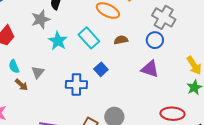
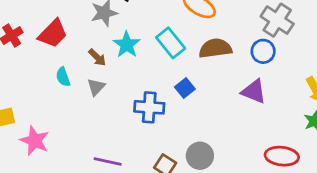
brown semicircle: (121, 40) -> (215, 48), size x1.6
brown arrow: (21, 85) -> (97, 57), moved

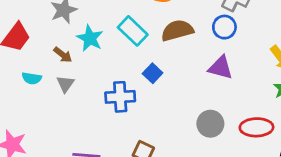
cyan semicircle: (63, 77) -> (32, 78), turned -54
gray circle: (200, 156) -> (210, 124), moved

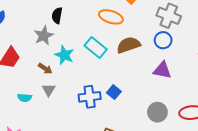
blue square: (153, 73) -> (114, 92), moved
cyan semicircle: (32, 78) -> (25, 98), moved

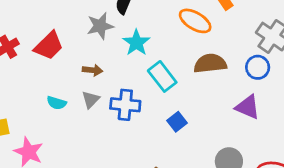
cyan rectangle: (96, 48) -> (162, 76), moved
cyan star: (64, 55) -> (136, 43), moved
brown arrow: (45, 69) -> (92, 70), turned -40
blue cross: (90, 97) -> (125, 105), moved

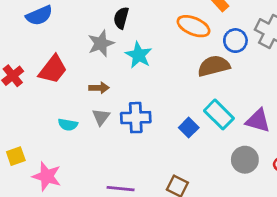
blue circle: (258, 67) -> (235, 41), moved
cyan rectangle: (162, 76) -> (219, 114), moved
purple triangle: (248, 107) -> (258, 121), moved

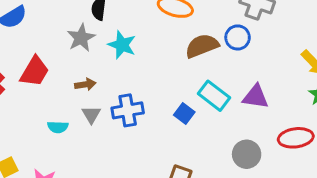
blue circle: (235, 41) -> (238, 37), moved
gray circle: (245, 160) -> (247, 154), moved

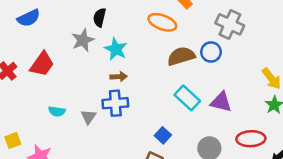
brown arrow: (85, 84) -> (119, 77), moved
gray triangle: (91, 114) -> (88, 117), moved
blue square: (184, 114) -> (163, 135), moved

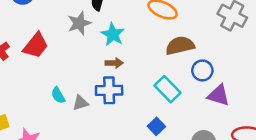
blue circle: (211, 52) -> (202, 70), moved
cyan rectangle: (187, 98) -> (168, 89), moved
cyan semicircle: (57, 111) -> (58, 95), moved, turned 49
gray triangle: (88, 117) -> (80, 103), turned 35

